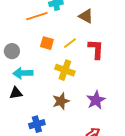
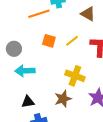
yellow cross: (65, 70) -> (75, 76), moved
black triangle: (16, 93) -> (28, 102), moved

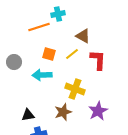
brown triangle: (88, 14) -> (83, 36), moved
cyan arrow: (25, 71) -> (42, 75), moved

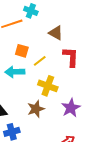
cyan cross: (58, 14) -> (31, 11), turned 32
yellow line: (72, 54) -> (40, 61), moved

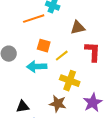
brown triangle: (56, 33) -> (78, 28), turned -42
brown star: (36, 109) -> (58, 104), turned 30

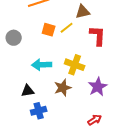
yellow line: (62, 56) -> (67, 28), moved
cyan arrow: (37, 67) -> (42, 65), moved
brown star: (58, 104) -> (63, 88), turned -30

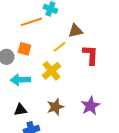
orange square: (49, 30) -> (24, 49), moved
cyan arrow: (42, 65) -> (20, 80), moved
yellow cross: (75, 65) -> (51, 71), moved, turned 30

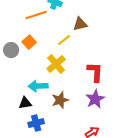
orange square: (24, 49) -> (29, 42), turned 32
red L-shape: (90, 55) -> (95, 72), moved
cyan arrow: (20, 80) -> (38, 86), moved

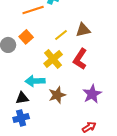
brown triangle: (80, 24) -> (83, 30), moved
red L-shape: (95, 72) -> (80, 59), moved, turned -150
blue cross: (36, 123) -> (21, 118), moved

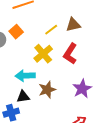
black triangle: (22, 98) -> (23, 97), moved

